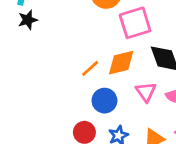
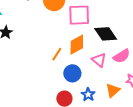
pink square: (135, 23) -> (79, 15), turned 30

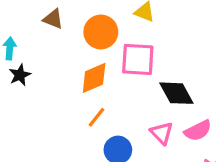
orange diamond: (77, 45) -> (94, 78), moved

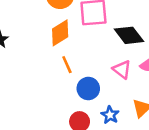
orange line: (97, 117) -> (67, 65), turned -54

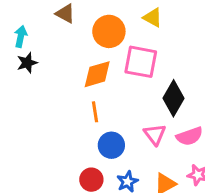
black diamond: (129, 35) -> (174, 98), turned 52

